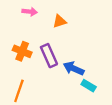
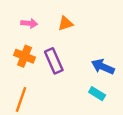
pink arrow: (30, 12) -> (29, 23), moved
blue arrow: (74, 68) -> (103, 67), moved

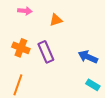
pink arrow: (29, 23) -> (25, 11), moved
cyan rectangle: (97, 94) -> (93, 85), moved

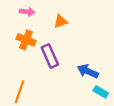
orange cross: (21, 48) -> (26, 40), moved
blue arrow: (88, 57) -> (88, 71), moved

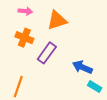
orange triangle: (61, 21) -> (57, 20), size x1.5
purple rectangle: (50, 56) -> (47, 53), turned 60

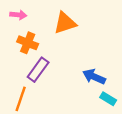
pink arrow: (25, 11) -> (18, 15), moved
purple rectangle: (47, 53) -> (38, 70), moved

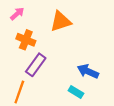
pink arrow: (18, 15) -> (17, 14), turned -48
cyan rectangle: (108, 99) -> (76, 92), moved

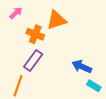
orange cross: (26, 40) -> (35, 34), moved
cyan rectangle: (76, 92) -> (94, 86), moved

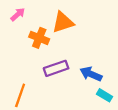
purple rectangle: (33, 61) -> (56, 68), moved, turned 35

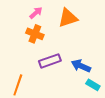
pink arrow: (18, 14) -> (36, 13), moved
orange triangle: (63, 22) -> (68, 18), moved

